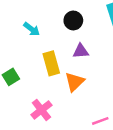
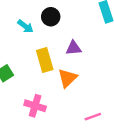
black circle: (73, 20) -> (51, 17), moved
pink cross: (41, 110) -> (35, 106), turned -35

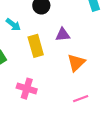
cyan arrow: (25, 26) -> (13, 25), moved
orange triangle: (68, 78) -> (76, 63), moved

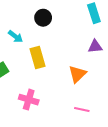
purple triangle: (63, 35) -> (95, 46), moved
pink line: (81, 99) -> (82, 109), turned 32

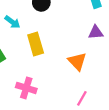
orange triangle: (77, 74) -> (77, 61), turned -30
pink line: (82, 109) -> (82, 98), turned -72

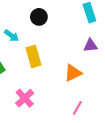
orange triangle: (77, 61) -> (73, 73), turned 48
pink cross: (26, 88) -> (25, 98), turned 30

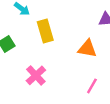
orange triangle: (73, 73) -> (87, 49), turned 36

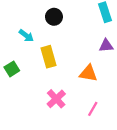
pink cross: (36, 75) -> (56, 99), moved

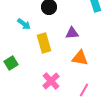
purple triangle: (106, 46) -> (72, 33), moved
green square: (12, 69) -> (11, 63), moved

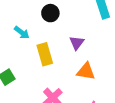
purple triangle: (72, 33) -> (77, 43), turned -48

